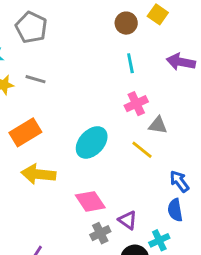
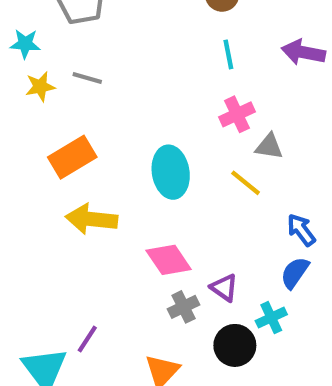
cyan ellipse: (92, 142) -> (171, 172), turned -52
blue semicircle: (175, 210) -> (295, 273), turned 45

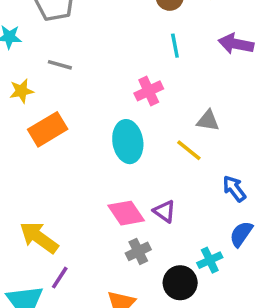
yellow star: (40, 87) -> (21, 91), moved
pink cross: (237, 114) -> (149, 91), moved
yellow arrow: (92, 219) -> (39, 237), moved, turned 30
blue semicircle: (295, 273) -> (241, 234), moved
purple triangle: (224, 288) -> (164, 211), moved

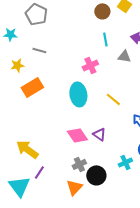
gray triangle: (208, 121) -> (124, 56), moved
gray cross: (138, 251) -> (79, 164), moved
black circle: (180, 283) -> (96, 175), moved

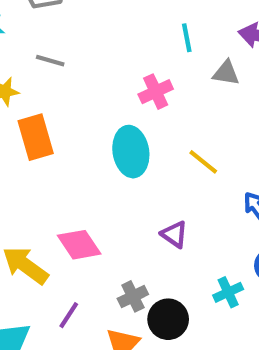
orange rectangle: (32, 87) -> (36, 137), turned -75
pink diamond: (77, 135) -> (79, 245), moved
purple line: (39, 172) -> (69, 315), moved

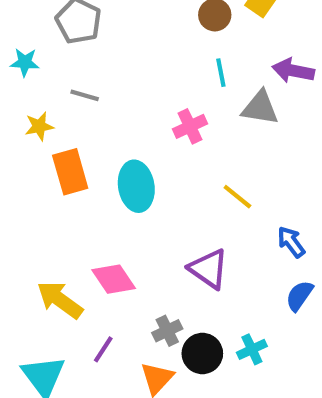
gray triangle: (226, 73) -> (260, 108), size x1.4
cyan ellipse: (131, 152) -> (136, 186), moved
purple triangle: (174, 234) -> (209, 269), size x1.5
cyan cross: (228, 292) -> (252, 349), moved

